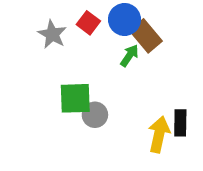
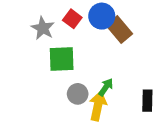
green arrow: (129, 56) -> (106, 87), moved
green square: (75, 98) -> (62, 59), moved
yellow arrow: (159, 134) -> (98, 106), moved

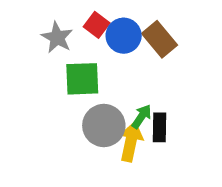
blue circle: (102, 16) -> (124, 36), moved
gray circle: (78, 94) -> (104, 126), size x1.5
black rectangle: (147, 101) -> (160, 127), moved

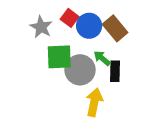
green arrow: (142, 117) -> (102, 58), moved, turned -84
gray circle: (104, 126) -> (80, 70), moved
black rectangle: (160, 127) -> (115, 71), moved

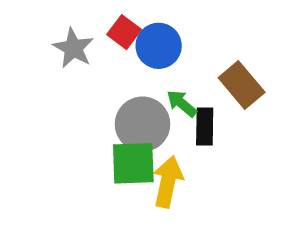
brown rectangle: (115, 28) -> (242, 85), moved
green square: (59, 57) -> (133, 163), moved

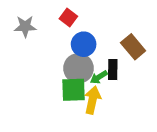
blue circle: (159, 46) -> (84, 44), moved
gray star: (73, 48) -> (25, 26), moved, turned -30
green arrow: (182, 103) -> (99, 77), moved, turned -72

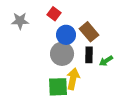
brown rectangle: (133, 47) -> (89, 32), moved
green arrow: (99, 77) -> (106, 61), moved
green square: (73, 90) -> (58, 87), moved

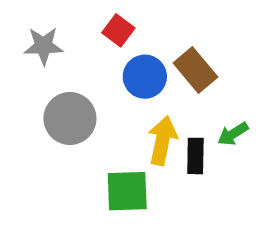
gray circle: (62, 54) -> (70, 118), moved
black rectangle: (89, 55) -> (195, 156), moved
yellow arrow: (73, 79) -> (162, 141), moved

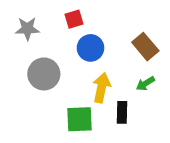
red square: (118, 30) -> (74, 19), turned 36
brown rectangle: (195, 70) -> (145, 47), moved
black rectangle: (195, 156) -> (122, 112), moved

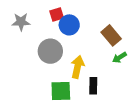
blue circle: (90, 48) -> (69, 25), moved
gray circle: (44, 74) -> (50, 51), moved
green arrow: (145, 84) -> (120, 57), moved

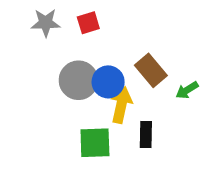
gray star: (21, 22) -> (46, 23), moved
blue circle: (69, 25) -> (108, 82), moved
brown rectangle: (111, 35) -> (151, 70), moved

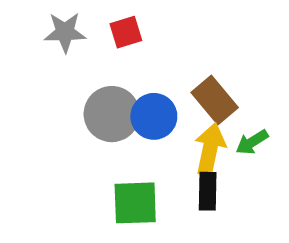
green arrow: (187, 90) -> (252, 142), moved
yellow arrow: (121, 105) -> (210, 149), moved

